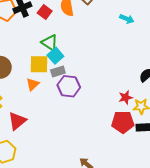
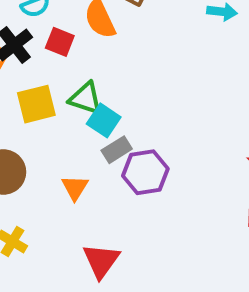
yellow square: (39, 64) -> (36, 104), moved
red triangle: (17, 121) -> (101, 261), moved

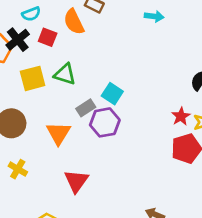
cyan square: (104, 120) -> (112, 94), moved
orange triangle: (75, 188) -> (58, 133), size x1.4

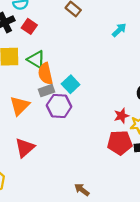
cyan arrow: (154, 16) -> (119, 30), turned -64
orange semicircle: (74, 22) -> (45, 74), moved

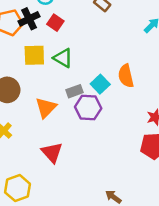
orange semicircle: (45, 74) -> (126, 76), moved
red triangle: (25, 148) -> (52, 153), turned -30

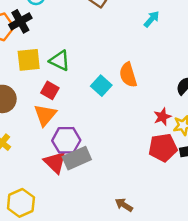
red square: (55, 23) -> (50, 90), moved
gray rectangle: (75, 91) -> (77, 158), moved, size x1.5
purple hexagon: (88, 108) -> (66, 140), moved

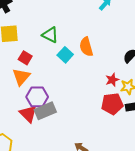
green triangle: (60, 61) -> (50, 35), moved

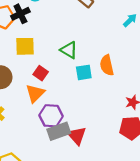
cyan square: (65, 55) -> (84, 72), turned 35
red triangle: (28, 114) -> (77, 136), moved

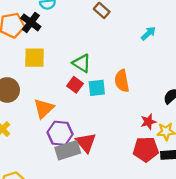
black cross: (20, 14) -> (31, 22), turned -30
red square: (41, 73) -> (75, 85), moved
red triangle: (77, 136) -> (86, 143), moved

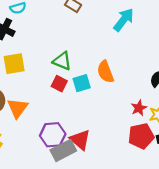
cyan arrow: (148, 33) -> (124, 20), size x1.5
orange triangle: (44, 108) -> (18, 108), moved

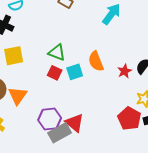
red star: (139, 108) -> (125, 71), moved
red pentagon: (141, 136) -> (129, 118), turned -30

